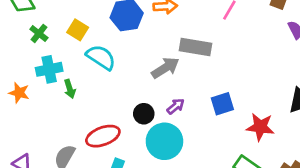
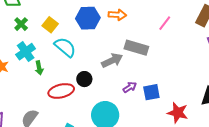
cyan cross: (49, 69) -> (26, 52), turned -30
purple arrow: (176, 106) -> (130, 87), moved
black circle: (144, 114) -> (84, 79), moved
red ellipse: (103, 136) -> (61, 91), moved

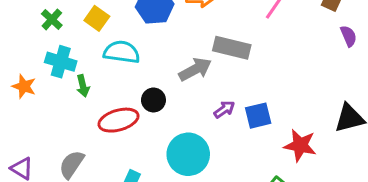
cyan semicircle: (65, 47) -> (122, 52), turned -30
cyan cross: (26, 52) -> (61, 62), turned -36

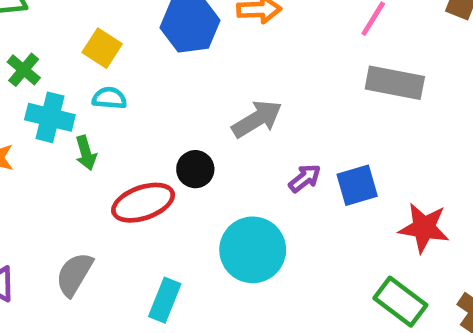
green cross: (52, 19) -> (24, 70), moved
gray rectangle: (232, 48) -> (395, 83), moved
cyan semicircle: (122, 52) -> (109, 98), moved, size x0.6

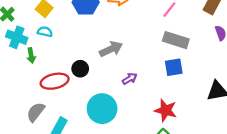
blue square: (357, 185) -> (174, 67), moved
red star: (424, 228) -> (166, 110), moved
gray semicircle: (74, 274) -> (36, 112), moved

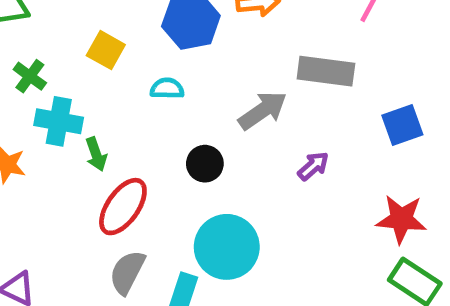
cyan semicircle: (45, 32) -> (167, 88), moved
gray rectangle: (176, 40) -> (326, 71), moved
red ellipse: (55, 81) -> (123, 207), moved, turned -32
cyan circle: (102, 109) -> (227, 247), moved

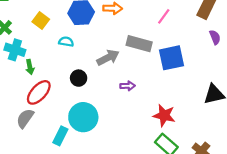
blue square: (402, 125) -> (171, 58), moved, size x1.4
purple arrow: (313, 166) -> (128, 86), turned 32
gray semicircle: (127, 272) -> (25, 118), moved

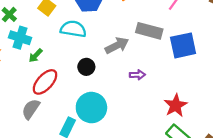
cyan semicircle: (66, 42) -> (73, 29), size x1.6
green arrow: (30, 67) -> (36, 56), turned 56
red star: (164, 115) -> (176, 105), turned 30

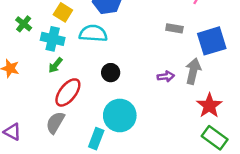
gray rectangle: (149, 31) -> (174, 28), size x0.6
cyan cross: (20, 38) -> (53, 39), moved
gray arrow: (117, 45) -> (193, 71), moved, turned -45

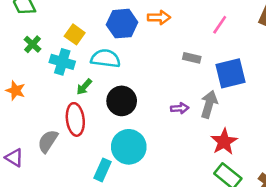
green arrow: (55, 65) -> (84, 87), moved
black circle: (111, 73) -> (122, 101), size x1.5
red ellipse: (68, 92) -> (75, 119), turned -48
gray semicircle: (55, 123) -> (48, 141), moved

